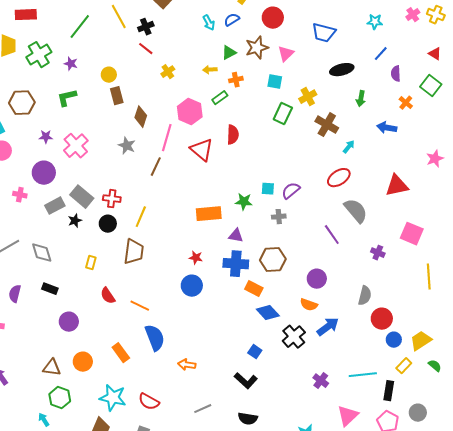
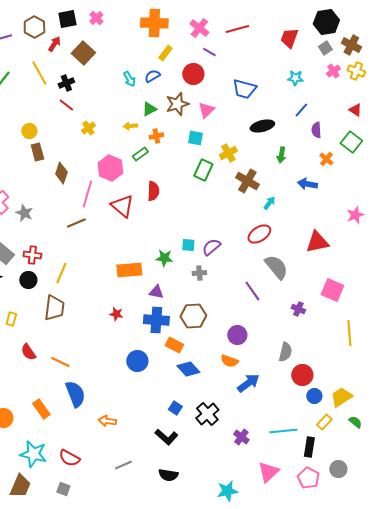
gray star: (127, 146) -> (24, 213), moved
brown line: (156, 167) -> (76, 223), turned 42
blue circle: (192, 286) -> (137, 361), moved
black cross: (294, 337) -> (207, 414), moved

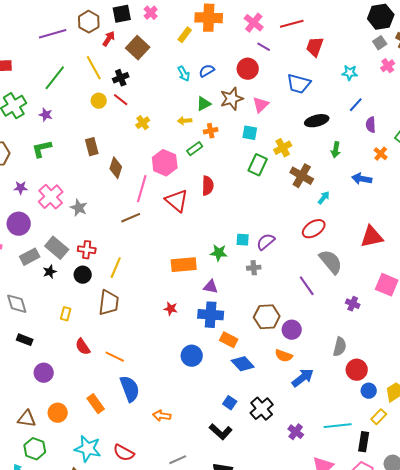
red trapezoid: (289, 38) -> (315, 47), moved
yellow rectangle: (165, 53) -> (185, 35), moved
yellow circle: (29, 131) -> (99, 101), moved
brown hexagon: (193, 316) -> (267, 317), moved

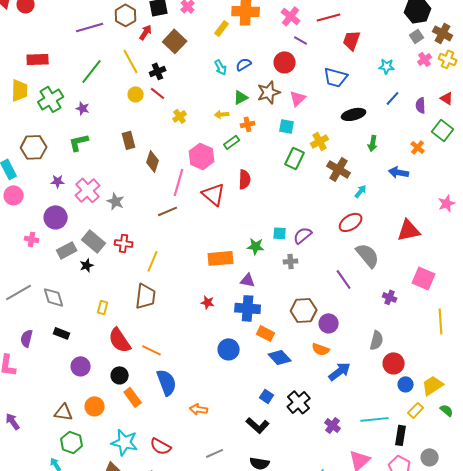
purple semicircle: (371, 125) -> (421, 105), moved
black circle: (83, 275) -> (120, 375), moved
red semicircle: (83, 347) -> (120, 340), size x1.5

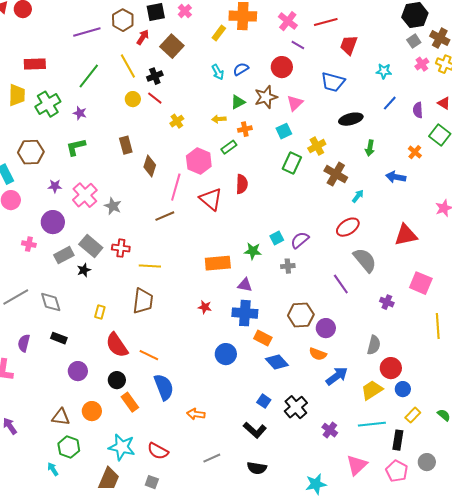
cyan square: (287, 126) -> (284, 131), turned -35
cyan square: (280, 233) -> (277, 238), turned -32
yellow line: (153, 261) -> (150, 266), turned 70
yellow trapezoid: (433, 385) -> (372, 390), moved

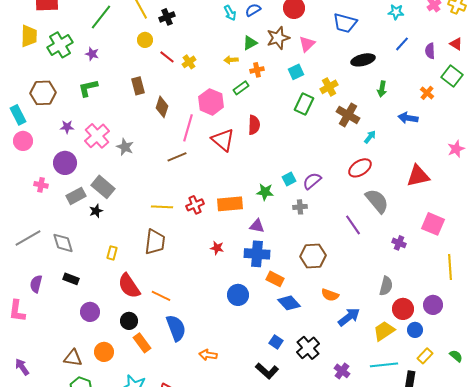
red line: (155, 98) -> (167, 57), moved
red cross: (121, 248) -> (195, 205), moved, turned -30
purple circle: (326, 328) -> (433, 305), moved

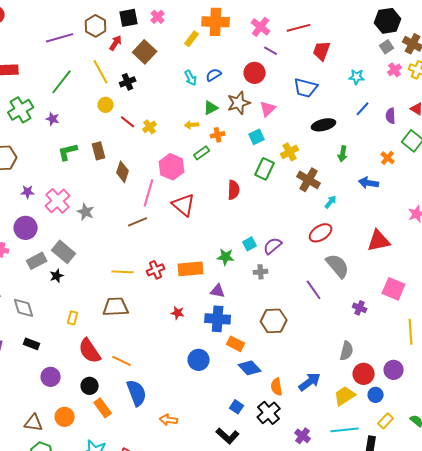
green L-shape: (88, 88) -> (68, 152), moved
red semicircle: (254, 125) -> (234, 190), moved
brown trapezoid: (155, 242) -> (116, 307), turned -100
orange semicircle: (330, 295) -> (277, 387), moved, turned 60

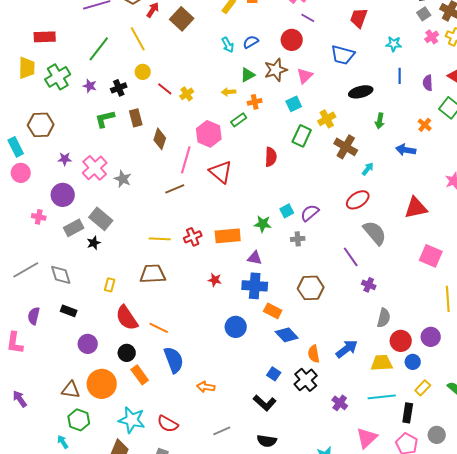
black cross: (128, 82) -> (119, 88), moved
blue line: (363, 109) -> (400, 76), turned -42
purple cross: (360, 308) -> (369, 285), moved
yellow trapezoid: (345, 396) -> (382, 363), turned 30
orange circle: (65, 417) -> (102, 384), size x1.5

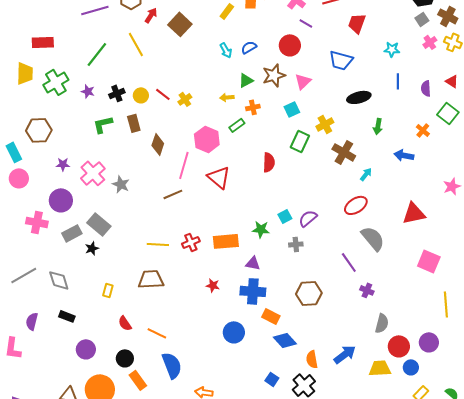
yellow circle: (143, 72) -> (141, 95), moved
pink cross: (39, 217) -> (37, 222), size x1.5
red semicircle: (127, 318) -> (125, 323), size x0.6

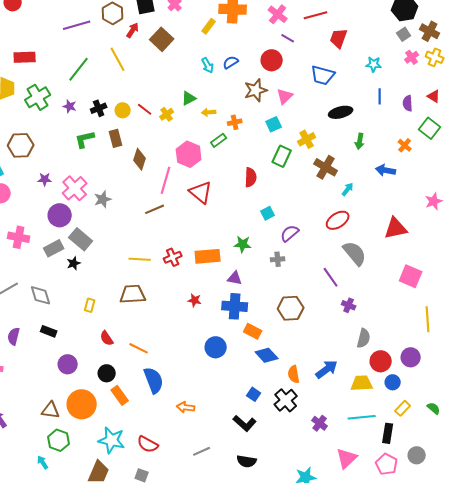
green triangle: (246, 80) -> (189, 98), moved
gray star: (121, 184) -> (103, 199), turned 30
purple circle: (61, 200) -> (60, 215), moved
cyan square: (285, 216) -> (268, 213), moved

